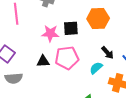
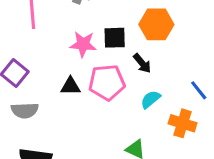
black arrow: (108, 53) -> (142, 63), moved

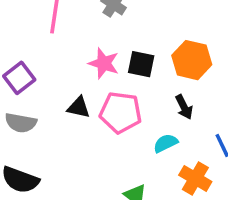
black arrow: (142, 63) -> (184, 107), moved

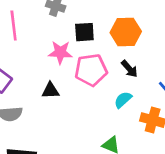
black square: (141, 64) -> (84, 32), moved
pink pentagon: (121, 113) -> (91, 70), moved

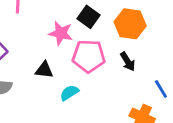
black square: (84, 32) -> (88, 17), turned 30
cyan semicircle: (123, 100) -> (69, 93), moved

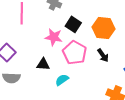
pink pentagon: (89, 56) -> (75, 53), turned 30

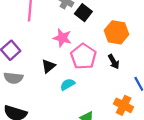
black square: (73, 24) -> (83, 13), moved
black triangle: (43, 64) -> (49, 66), turned -48

